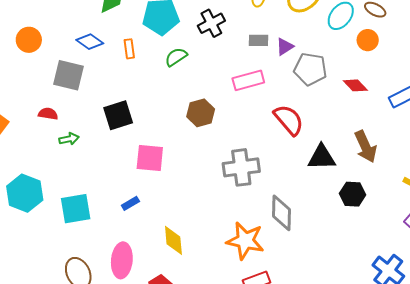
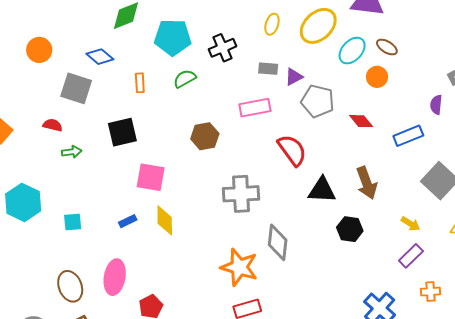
orange rectangle: (129, 49) -> (140, 83), moved
cyan square: (76, 209) -> (73, 222), size x0.6
yellow diamond: (173, 240) -> (165, 220), moved

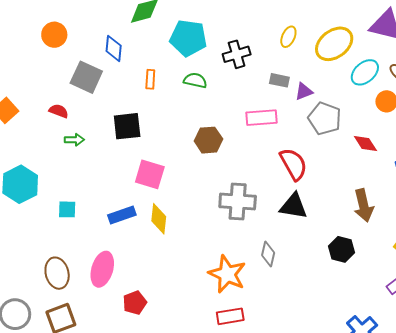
blue diamond: (100, 57) -> (114, 48), turned 48
green semicircle: (185, 79) -> (195, 80), turned 35
black triangle: (322, 190) -> (293, 206), moved
blue rectangle: (128, 221) -> (122, 215), size x1.5
gray diamond: (278, 242) -> (268, 254), size x0.7

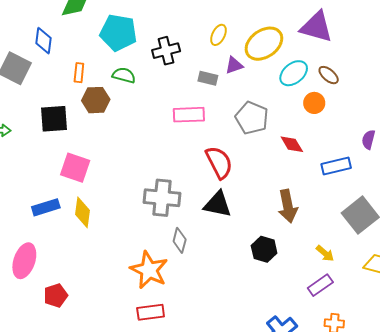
purple triangle: (304, 91) -> (234, 65), moved
brown hexagon: (208, 140) -> (96, 100), moved
gray diamond: (268, 254) -> (180, 240), moved

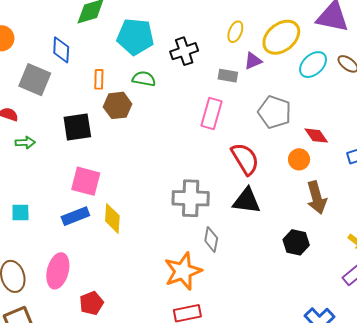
orange circle: (314, 103) -> (299, 159), moved
pink rectangle: (189, 115) -> (212, 113), turned -68
pink square: (75, 168) -> (86, 181), moved
orange star: (149, 270) -> (183, 271), turned 30

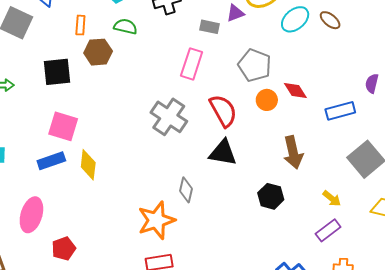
orange circle: (299, 159) -> (267, 100), moved
gray cross: (191, 198) -> (169, 117), moved, turned 30

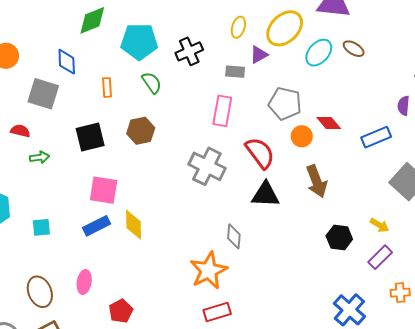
green semicircle: (125, 26) -> (152, 83), turned 50
brown hexagon: (98, 52) -> (141, 131), moved
brown arrow: (293, 152) -> (317, 181), moved
black hexagon: (271, 196) -> (339, 238), moved
pink ellipse: (31, 215) -> (84, 282), size x0.7

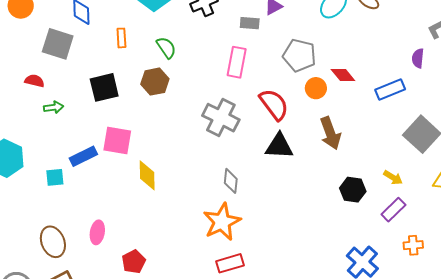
green semicircle: (152, 83) -> (166, 48), moved
blue rectangle: (97, 226) -> (83, 156), moved
gray diamond: (234, 236) -> (231, 181), moved

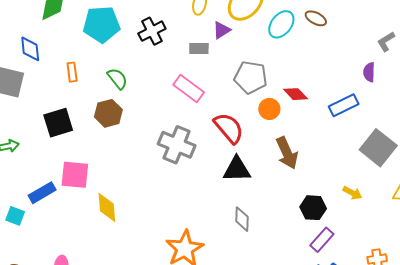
pink rectangle: (237, 62) -> (189, 88), turned -60
cyan square: (55, 177) -> (15, 216), turned 30
gray diamond: (231, 181) -> (242, 219), moved
purple rectangle: (393, 210) -> (322, 240), moved

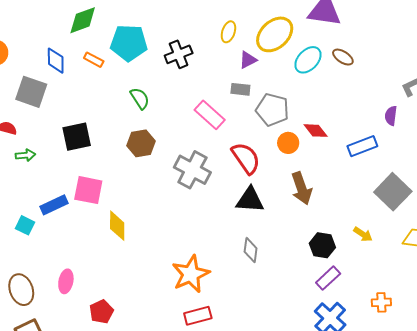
gray rectangle: (199, 49) -> (240, 89), moved
orange rectangle: (72, 72) -> (94, 60), moved, turned -60
brown hexagon: (108, 113) -> (141, 143), moved

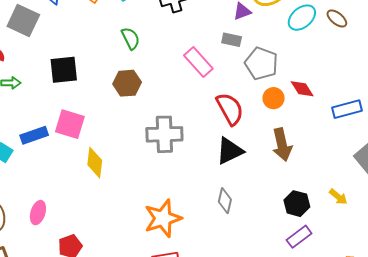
gray cross: (192, 170) -> (164, 134), moved, turned -36
black triangle: (250, 200) -> (230, 151), turned -36

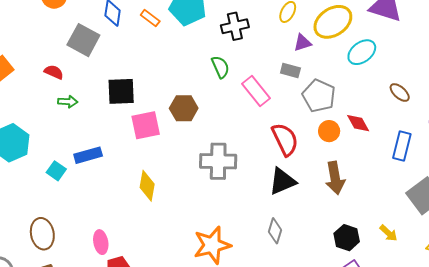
brown ellipse: (337, 18) -> (400, 92), moved
green semicircle: (131, 38) -> (220, 67), moved
blue rectangle: (347, 109) -> (402, 146), turned -64
pink square: (70, 124) -> (146, 125), moved, turned -32
pink ellipse: (38, 213) -> (101, 242), moved, turned -30

